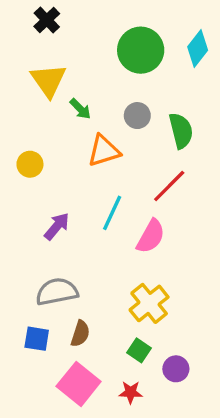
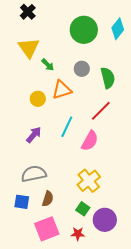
yellow circle: (30, 164) -> (38, 99), moved
purple circle: (176, 369) -> (105, 220), size x1.5
pink square: (79, 384) -> (47, 229), turned 30

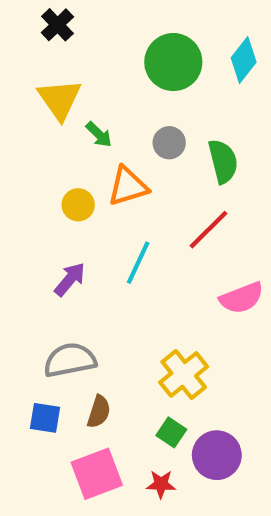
pink semicircle: (90, 141) -> (242, 298), moved, turned 40

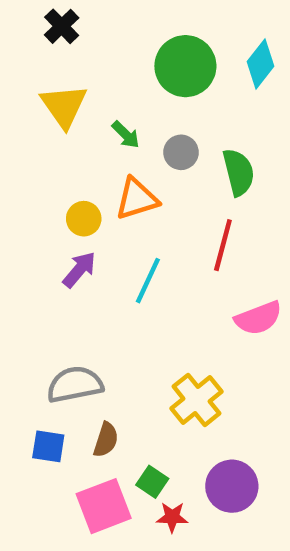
green arrow: (99, 134) -> (126, 135), moved
red line: (208, 230) -> (223, 245), turned -30
purple arrow: (70, 279) -> (79, 270), moved
green square: (171, 432) -> (152, 482), moved

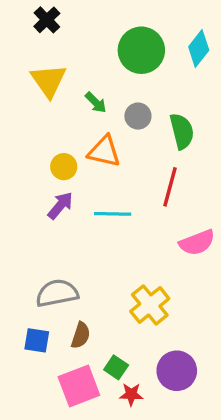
orange triangle: (137, 199) -> (104, 151), turned 30
cyan line: (148, 281) -> (113, 214), turned 66

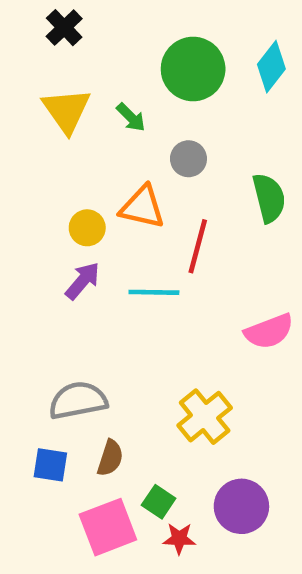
green arrow: (96, 103) -> (131, 117), moved
green semicircle: (182, 131) -> (269, 198), moved
red line: (170, 187) -> (198, 246), moved

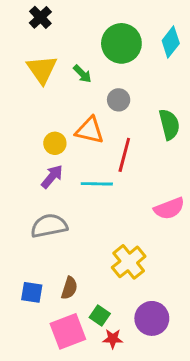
gray semicircle: (78, 400) -> (49, 226), moved

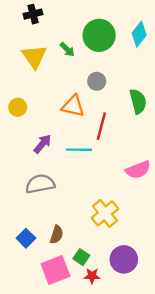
black cross: (40, 17) -> (33, 14), turned 30
green arrow: (82, 74) -> (67, 49), moved
yellow circle: (55, 143) -> (18, 107), moved
blue square: (32, 292) -> (26, 238), turned 36

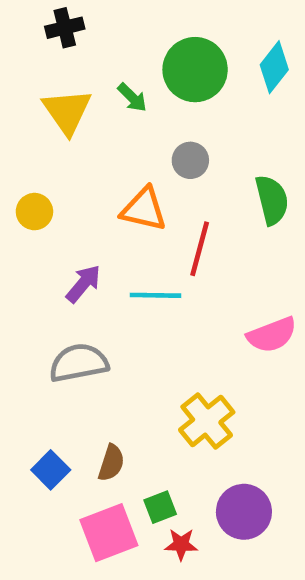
green square: (81, 257) -> (160, 507), turned 35

